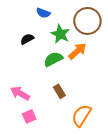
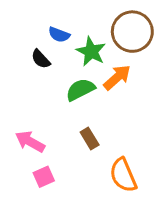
blue semicircle: (43, 13) -> (59, 35), moved
black semicircle: (27, 39) -> (41, 59), turned -104
orange semicircle: (81, 115) -> (123, 175), turned -55

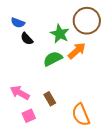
blue semicircle: (59, 35) -> (18, 23), moved
brown rectangle: (90, 138) -> (50, 99), moved

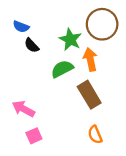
orange arrow: (77, 51) -> (90, 59), turned -60
brown rectangle: (50, 99) -> (89, 95), moved, size x1.6
orange semicircle: (81, 115) -> (95, 135), size x0.7

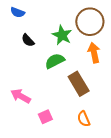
blue semicircle: (21, 27) -> (18, 12), moved
orange arrow: (90, 59) -> (94, 53), moved
pink square: (34, 136) -> (45, 117), moved

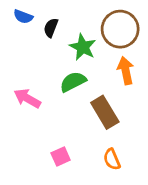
black semicircle: (28, 40) -> (51, 28), moved, turned 64
pink arrow: (21, 96) -> (27, 98), moved

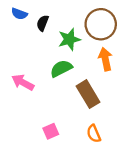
green star: (83, 47) -> (69, 39), turned 30

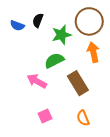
blue semicircle: (19, 14) -> (17, 26), moved
pink arrow: (23, 82) -> (37, 81), moved

